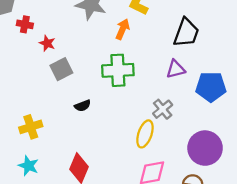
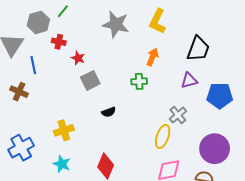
orange arrow: (123, 29) -> (152, 57), moved
green cross: (118, 70) -> (139, 81), size x0.6

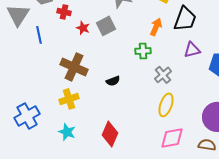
black trapezoid: (198, 49) -> (185, 19), moved
gray square: (90, 80) -> (106, 26), moved
brown cross: (19, 92) -> (74, 67), moved, size x1.5
gray cross: (178, 115) -> (163, 75), moved

